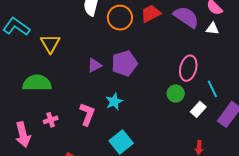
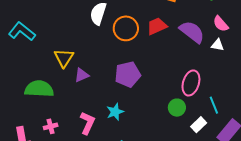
yellow triangle: (50, 44) -> (64, 58), moved
purple triangle: (94, 65) -> (82, 75), moved

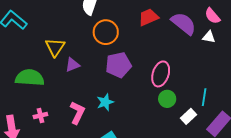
orange circle: (126, 28) -> (106, 32), moved
pink ellipse: (191, 83) -> (161, 74), moved
cyan line: (214, 105) -> (204, 97), turned 30

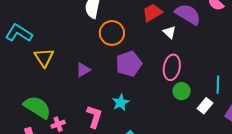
white triangle: (209, 37) -> (169, 32), moved, turned 40
yellow triangle: (55, 47) -> (44, 58), moved
green semicircle: (30, 78) -> (37, 107), moved, turned 36

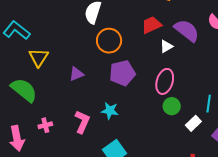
white triangle: (169, 32) -> (166, 46), turned 40
cyan star: (121, 102) -> (110, 111), turned 30
green semicircle: (37, 107) -> (24, 90), moved

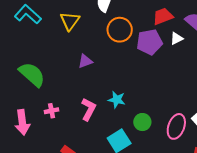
yellow triangle: (39, 57) -> (70, 21), moved
purple pentagon: (122, 73) -> (149, 42), moved
pink ellipse: (165, 81) -> (176, 126), moved
green circle: (172, 106) -> (142, 122), moved

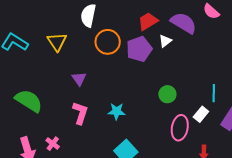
purple triangle: (85, 61) -> (79, 79), turned -35
pink L-shape: (89, 109) -> (80, 113), moved
pink cross: (52, 111) -> (53, 144), moved, turned -32
green circle: (142, 122) -> (167, 94), moved

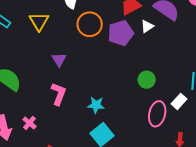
cyan star: (116, 111) -> (96, 105), moved

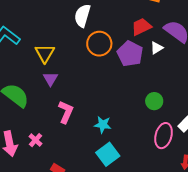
yellow triangle: (39, 21) -> (45, 53), moved
purple pentagon: (121, 33) -> (130, 54), turned -30
purple triangle: (59, 60) -> (51, 79), moved

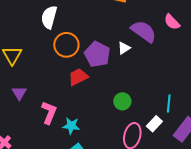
red trapezoid: (141, 27) -> (78, 77), moved
purple triangle: (51, 79) -> (19, 93), moved
pink L-shape: (66, 112) -> (49, 113), moved

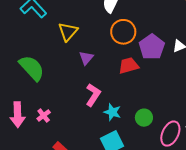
purple triangle: (19, 93) -> (86, 58), moved
green circle: (122, 101) -> (144, 118), moved

